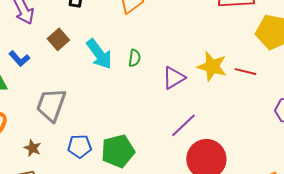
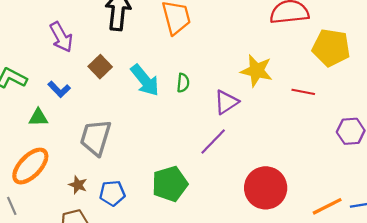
yellow star: (212, 67) -> (257, 71), moved
purple line: (183, 125) -> (213, 141), moved
blue pentagon: (80, 146) -> (112, 193), moved

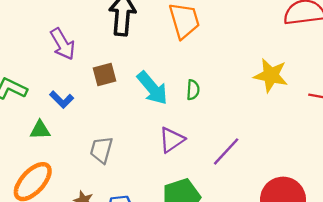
brown square: (100, 67) -> (105, 74), turned 30
purple triangle: (226, 102) -> (172, 140), moved
gray trapezoid: (96, 137) -> (101, 150), size x0.7

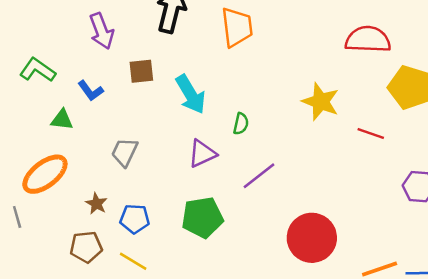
green semicircle: (193, 90) -> (241, 124), moved

